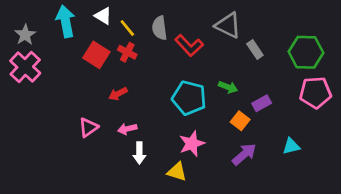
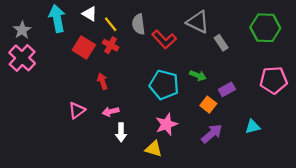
green hexagon: (306, 52) -> (265, 28), moved
red arrow: (118, 94) -> (102, 81), turned 98

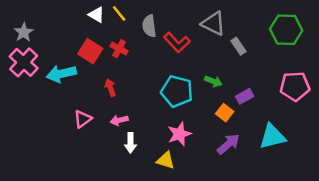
cyan arrow: (57, 18) -> (61, 74), moved, turned -92
yellow line: (111, 24) -> (119, 13), moved
cyan triangle: (253, 127) -> (272, 137), size x1.6

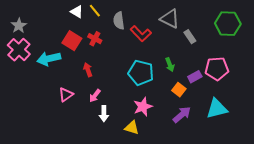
green arrow: (213, 81) -> (170, 65), turned 48
pink pentagon: (295, 86) -> (217, 69), moved
pink arrow: (119, 120) -> (95, 96), turned -40

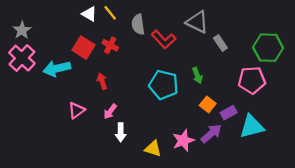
green hexagon: (228, 24) -> (268, 48), moved
purple rectangle: (195, 77) -> (229, 113), moved
pink star: (143, 107) -> (183, 140), moved

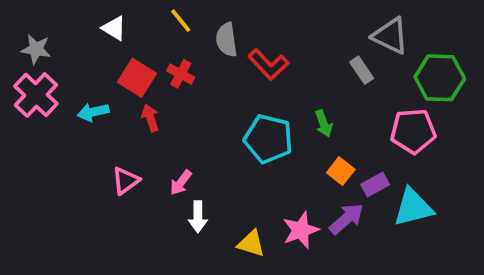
white triangle: (89, 14) -> (114, 28), moved
gray triangle: (197, 22) -> (390, 36), moved
gray star: (22, 30) -> (36, 49), turned -30
cyan arrow: (57, 68) -> (93, 112), size x0.7
red arrow: (102, 81) -> (150, 118), moved

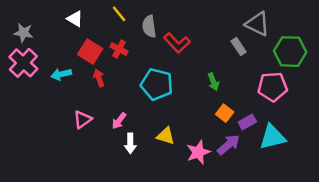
cyan pentagon: (268, 139) -> (157, 84), moved
yellow triangle: (251, 244) -> (166, 136), moved

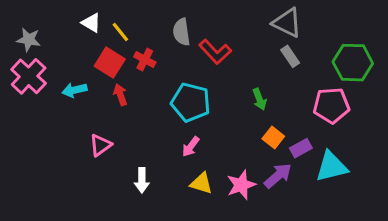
yellow line: (119, 14) -> (120, 32), moved
gray triangle: (257, 24) -> (287, 23), moved
pink arrow: (119, 121) -> (191, 147), moved
yellow triangle: (166, 136) -> (201, 183), moved
white arrow: (130, 143) -> (142, 180), moved

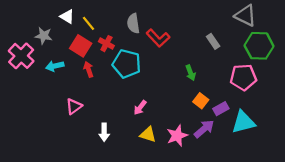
gray triangle: (287, 23) -> (246, 16), moved
gray star: (29, 40) -> (44, 36), moved
cyan pentagon: (191, 102) -> (127, 64), moved

